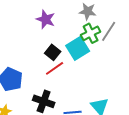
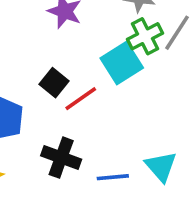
black square: (53, 52) -> (54, 83), moved

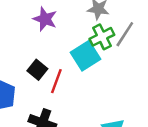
red line: (81, 99) -> (56, 81), turned -35

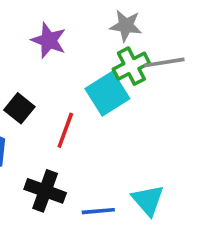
gray line: (125, 34) -> (164, 62), turned 48
black square: (37, 70) -> (19, 108), moved

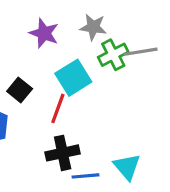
gray star: (126, 26) -> (93, 27), moved
cyan square: (107, 94) -> (73, 78), moved
black cross: (45, 191) -> (63, 153), moved, turned -32

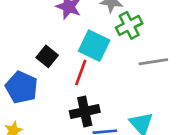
gray line: (141, 52) -> (153, 62), moved
cyan square: (73, 78) -> (94, 46), turned -32

